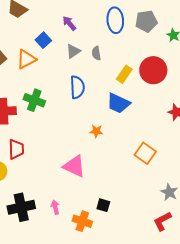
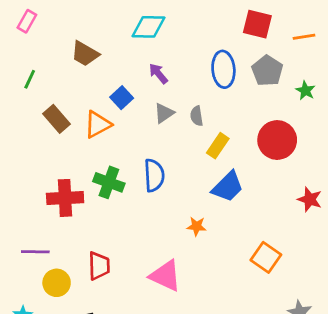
gray pentagon: (146, 21) -> (267, 71), turned -30
yellow rectangle: (124, 74) -> (218, 146), moved
blue semicircle: (77, 87) -> (154, 175), moved
blue trapezoid: (118, 103) -> (228, 187), turned -70
red trapezoid: (16, 149) -> (99, 266), moved

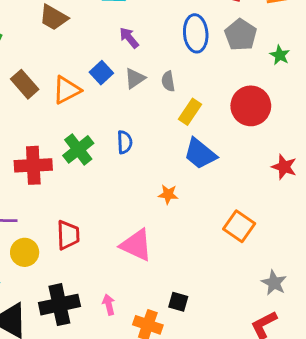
blue square: (122, 98) -> (101, 73), moved
blue semicircle: (154, 175) -> (125, 142), size x0.7
green cross: (109, 182) -> (78, 149), turned 32
blue trapezoid: (228, 187) -> (200, 154), turned 84

